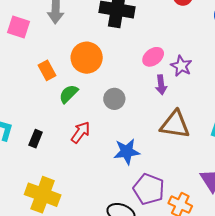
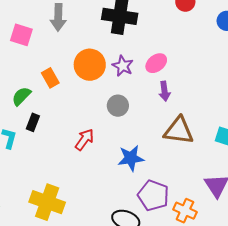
purple star: (181, 66) -> (123, 66), moved
green semicircle: (69, 94) -> (21, 96), moved
black rectangle: (36, 139) -> (33, 122), moved

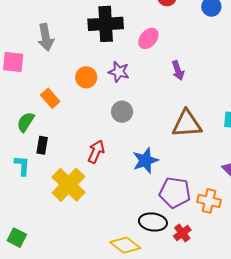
pink ellipse: (156, 63) -> (148, 38), moved
orange circle: (90, 65) -> (86, 77), size x0.7
purple arrow: (165, 91) -> (178, 70), moved
yellow cross: (47, 202) -> (68, 185), moved, turned 36

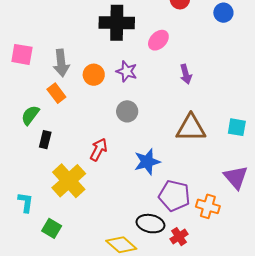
gray arrow: (46, 37) -> (61, 63), moved
cyan L-shape: (22, 166) -> (26, 202), moved
green square: (17, 238) -> (52, 228), moved

